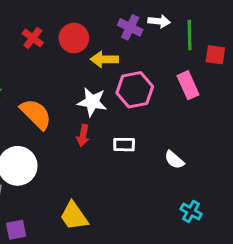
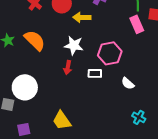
pink rectangle: (188, 85) -> (137, 24), moved
pink hexagon: (135, 90) -> (110, 53), moved
orange semicircle: (36, 114) -> (35, 40), moved

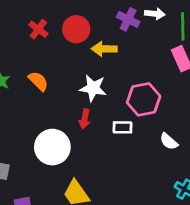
orange semicircle: (35, 40) -> (38, 81), size x0.7
white circle: (25, 87) -> (52, 147), moved

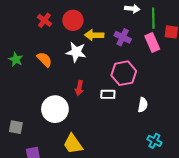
purple cross: (128, 19) -> (123, 37), moved
white star: (93, 88) -> (76, 52), moved
white semicircle: (169, 141) -> (143, 105), turned -120

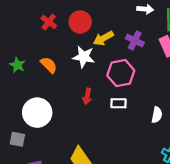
yellow arrow: (94, 35) -> (103, 38), turned -30
pink hexagon: (124, 73) -> (121, 73), moved
white circle: (55, 109) -> (37, 113), moved

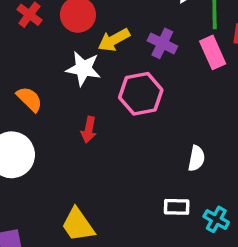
orange semicircle: (49, 65) -> (29, 99), moved
white rectangle: (118, 103) -> (177, 207), moved

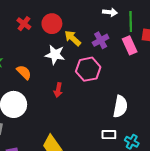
yellow arrow: (114, 40) -> (73, 38), turned 72
purple cross: (162, 43) -> (101, 40), turned 35
white semicircle: (196, 158) -> (120, 107), size x1.5

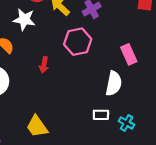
pink rectangle: (130, 45) -> (129, 54), moved
white star: (55, 55) -> (24, 20), moved

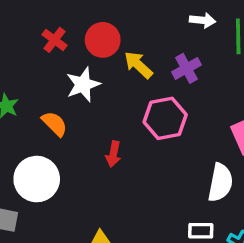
white star: (24, 20) -> (83, 84), turned -30

